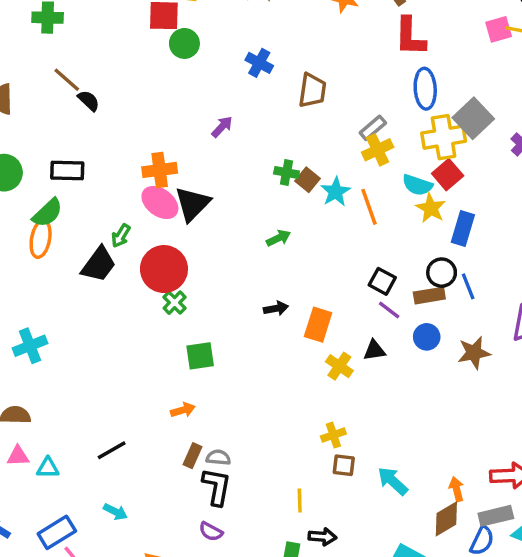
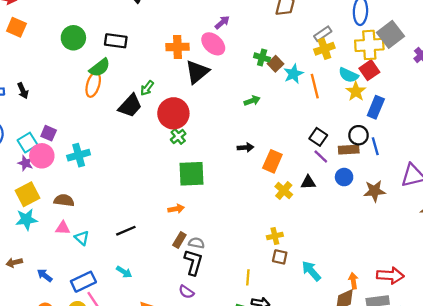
pink ellipse: (160, 202) -> (213, 44), moved
green square: (200, 356) -> (191, 174), size x1.4
cyan triangle: (48, 468) -> (82, 238), turned 35

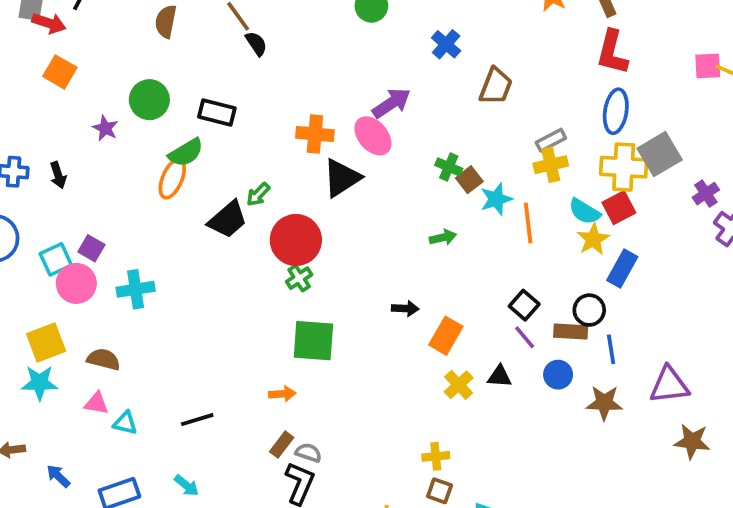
purple arrow: (222, 22) -> (391, 103), size x1.5
green arrow: (252, 101) -> (443, 237), moved
blue line: (375, 146) -> (611, 349), moved
purple star: (25, 163) -> (105, 128), moved
cyan triangle: (82, 238) -> (125, 423), turned -35

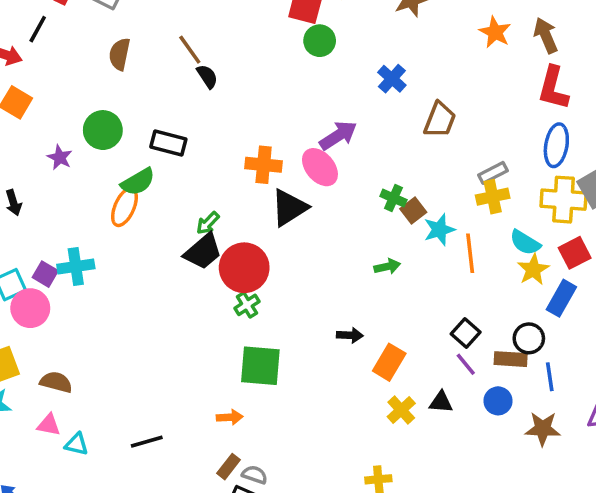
red square: (619, 208) -> (575, 253), moved
black trapezoid: (228, 220) -> (203, 252), moved
cyan cross: (136, 289) -> (76, 266), moved

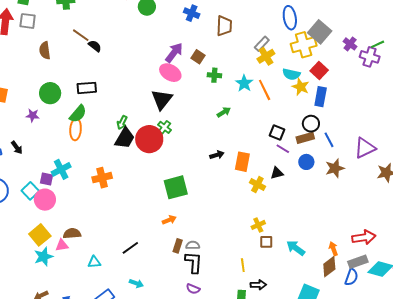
orange cross: (264, 165) -> (102, 178), moved
brown square: (413, 211) -> (198, 57), moved
green cross: (247, 305) -> (164, 127), moved
pink triangle: (49, 425) -> (62, 245), moved

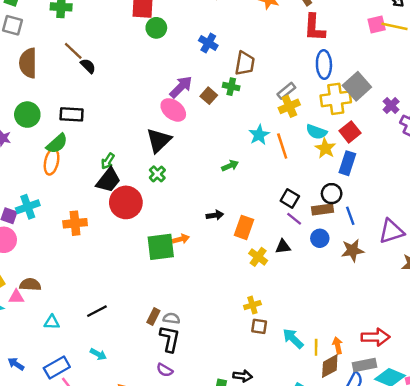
brown semicircle: (45, 50) -> (28, 63), size x1.4
green cross: (214, 75) -> (231, 87), moved
red circle: (149, 139) -> (126, 202), moved
orange arrow: (169, 220) -> (181, 239), moved
yellow line: (243, 265) -> (316, 347), moved

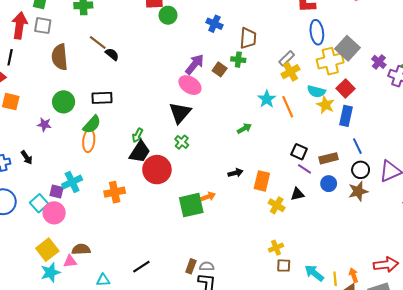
black circle: (332, 194) -> (361, 170), moved
blue line: (350, 216) -> (357, 146), moved

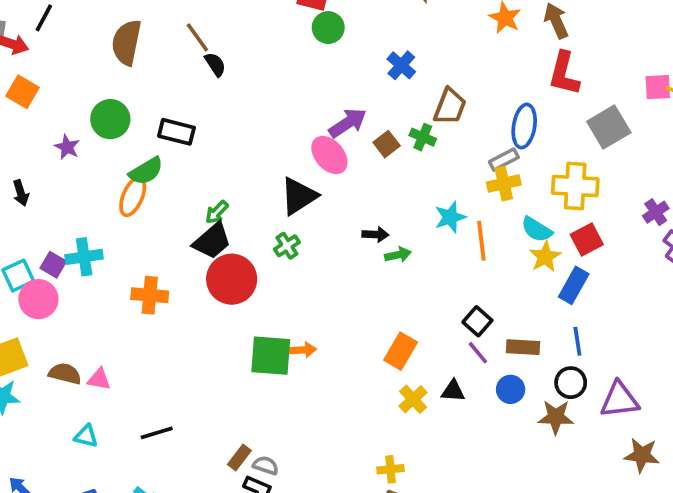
blue ellipse: (317, 32) -> (524, 126), moved
gray square: (347, 48) -> (609, 127), moved
black arrow: (235, 173) -> (375, 234), moved
pink triangle: (70, 261) -> (99, 379), moved

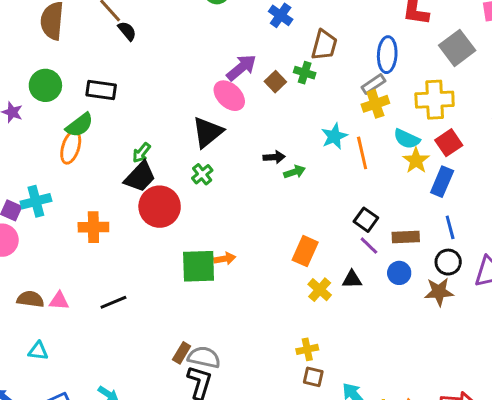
black line: (157, 433) -> (113, 302), moved
cyan triangle: (86, 436) -> (38, 351), moved
gray semicircle: (266, 465) -> (204, 357), size x1.5

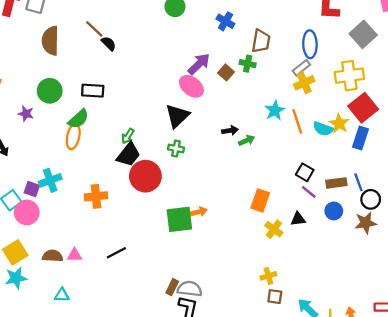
cyan semicircle: (407, 139) -> (323, 129), moved
red square: (449, 143) -> (363, 108), size x1.4
green cross: (202, 174) -> (176, 148), turned -35
blue line: (450, 227) -> (358, 182), moved

